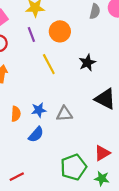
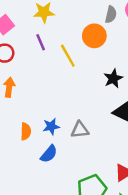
orange circle: (60, 31) -> (94, 36), moved
black star: (87, 63) -> (113, 78), moved
yellow line: (49, 64) -> (68, 56), moved

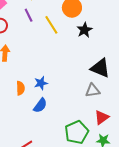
black star: (113, 78) -> (84, 30), moved
gray triangle: (80, 130) -> (93, 90), moved

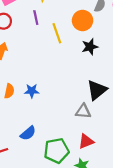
black triangle: (100, 68) -> (97, 90), turned 45
blue semicircle: (40, 105) -> (28, 133), moved

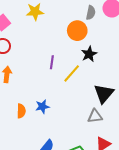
purple line: (36, 18) -> (52, 62), moved, turned 32
yellow line: (57, 33) -> (72, 73), moved, turned 72

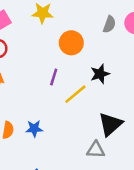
orange circle: (77, 31) -> (71, 43), moved

